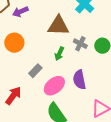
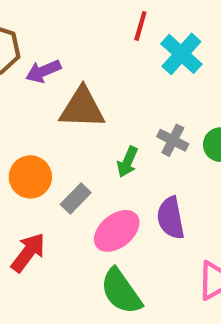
brown triangle: (58, 26) -> (82, 108), moved
orange circle: (14, 43) -> (30, 177), moved

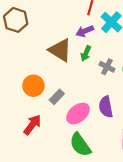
purple arrow: (43, 71) -> (85, 31), moved
brown triangle: (82, 108) -> (60, 50), turned 30
green arrow: (127, 162) -> (86, 53), moved

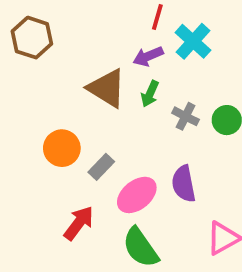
red arrow: (32, 125) -> (79, 223), moved

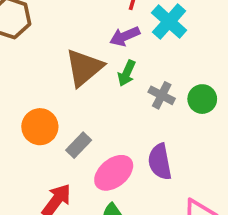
brown triangle: (107, 88) -> (84, 68), turned 48

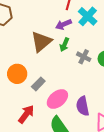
purple semicircle: (160, 162) -> (83, 106), moved

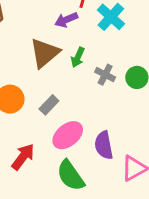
purple arrow: (63, 24) -> (66, 20), moved
gray rectangle: (38, 84) -> (49, 105), moved

